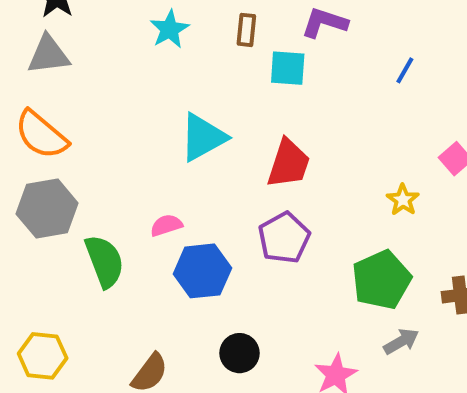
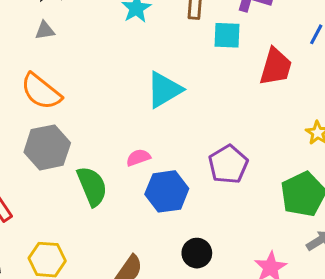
gray triangle: (48, 55) -> (45, 30), size x0.6
red trapezoid: (288, 163) -> (276, 67), moved

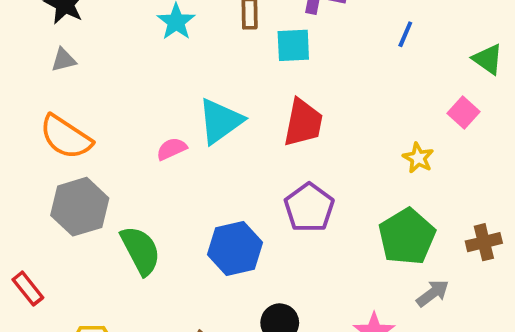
red trapezoid: (276, 67) -> (303, 123), moved
pink semicircle: (138, 158) -> (172, 149), moved

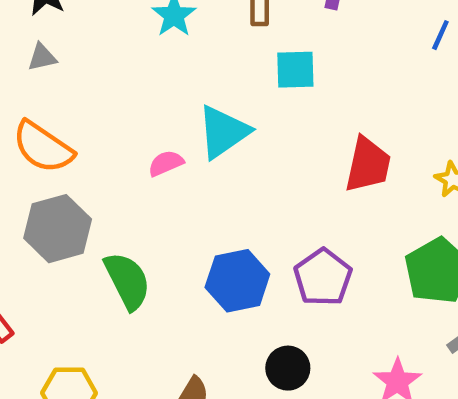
cyan square: (293, 45) -> (295, 70), moved
red trapezoid: (303, 123) -> (368, 165), moved
purple pentagon: (309, 208) -> (323, 277), moved

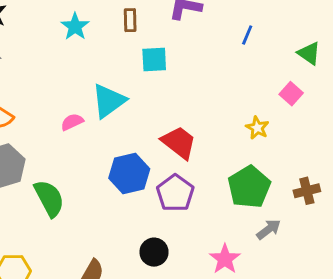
red trapezoid: (368, 165) -> (179, 142), moved, turned -63
blue hexagon: (237, 281) -> (129, 174), moved

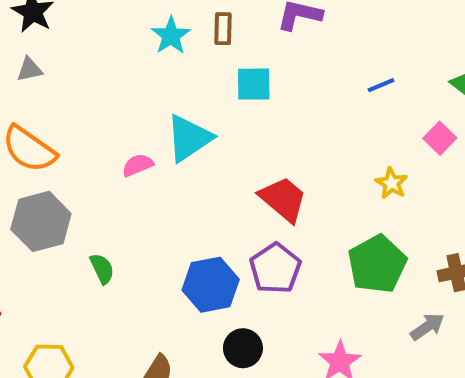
cyan star: (75, 26) -> (171, 36), moved
blue line: (247, 35) -> (381, 85), moved, turned 42
blue hexagon: (129, 174) -> (211, 285), moved
green semicircle: (49, 198) -> (102, 269), size x0.6
gray arrow: (269, 229) -> (427, 327), moved

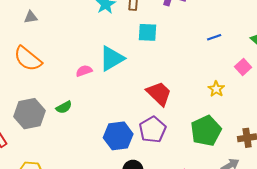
gray hexagon: (41, 221) -> (30, 114), moved
green semicircle: (102, 269) -> (64, 107), moved, turned 84

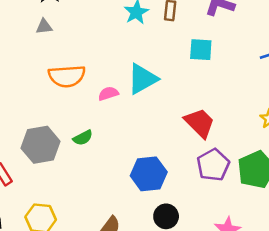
cyan square: (147, 32) -> (201, 50), moved
orange semicircle: (28, 59) -> (67, 76), moved, turned -44
purple pentagon: (153, 130) -> (213, 165), moved

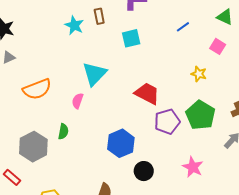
pink semicircle: (108, 94) -> (78, 101), moved, turned -35
green semicircle: (83, 138) -> (63, 131), turned -35
purple pentagon: (213, 165) -> (167, 122), turned 30

